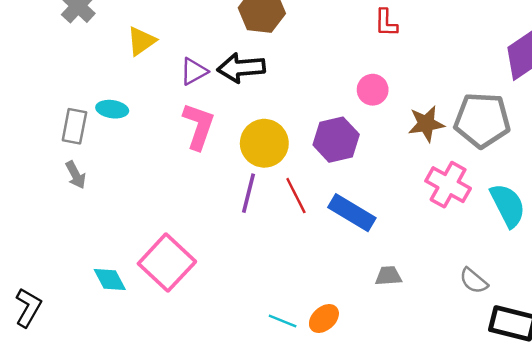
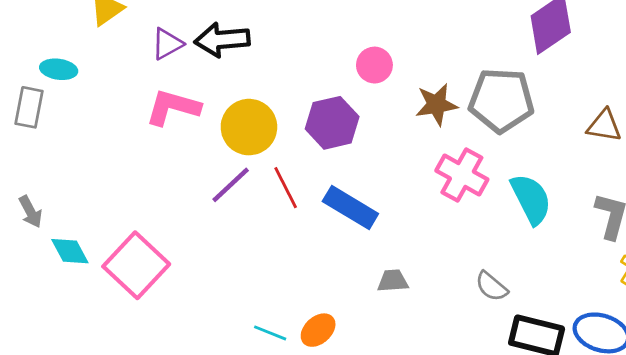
cyan ellipse: (112, 109) -> (59, 69), moved
pink L-shape: (199, 126) -> (173, 107), turned -93
gray arrow: (76, 175) -> (30, 212), moved
purple line: (248, 193) -> (231, 185), turned 33
cyan diamond: (110, 280) -> (70, 251), moved

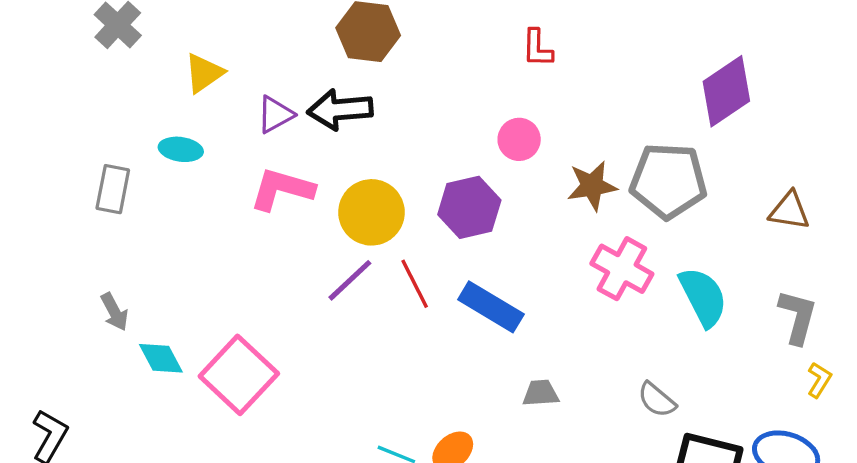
cyan ellipse: (59, 69) -> (181, 149), moved

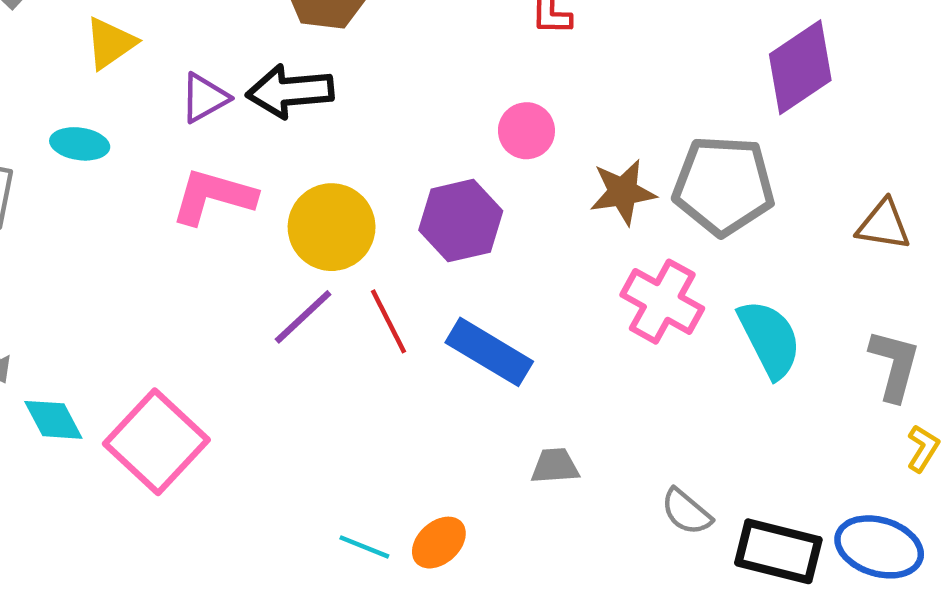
gray semicircle: (657, 400) -> (686, 512), moved

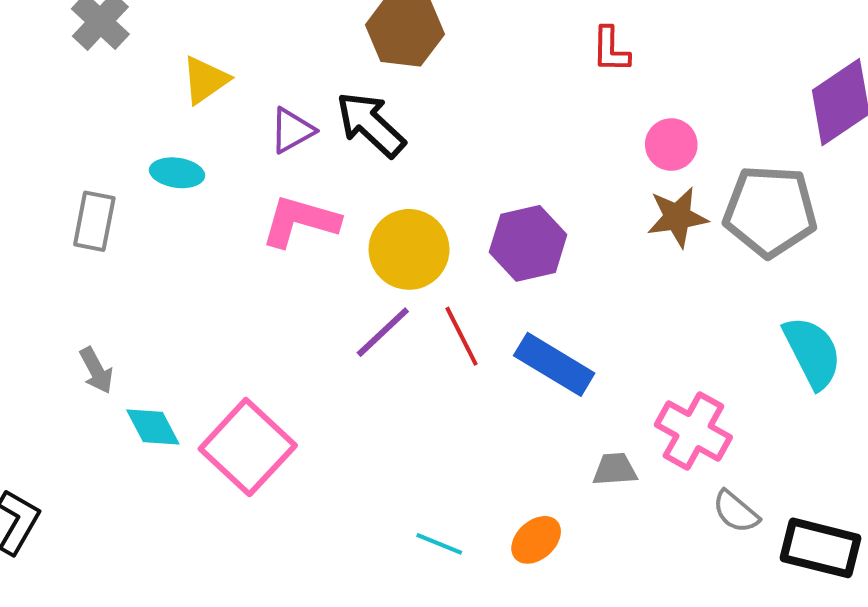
black arrow: (290, 91) -> (371, 124), turned 48
pink circle: (526, 131) -> (671, 145), moved
pink cross: (662, 302) -> (693, 431), moved
orange ellipse: (439, 543) -> (536, 540), moved

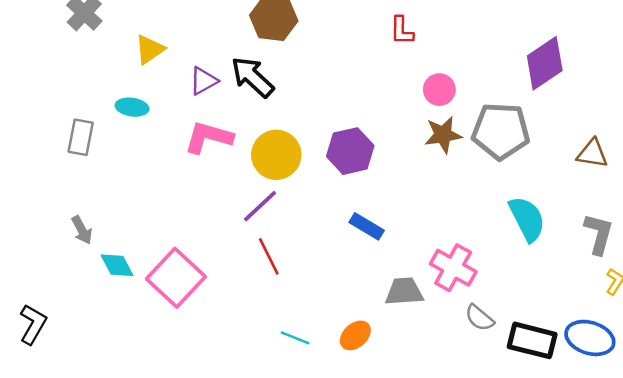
red line: (461, 336) -> (269, 256), moved
blue rectangle: (554, 364) -> (367, 226), size x0.7
gray trapezoid: (615, 469) -> (404, 292), size x1.4

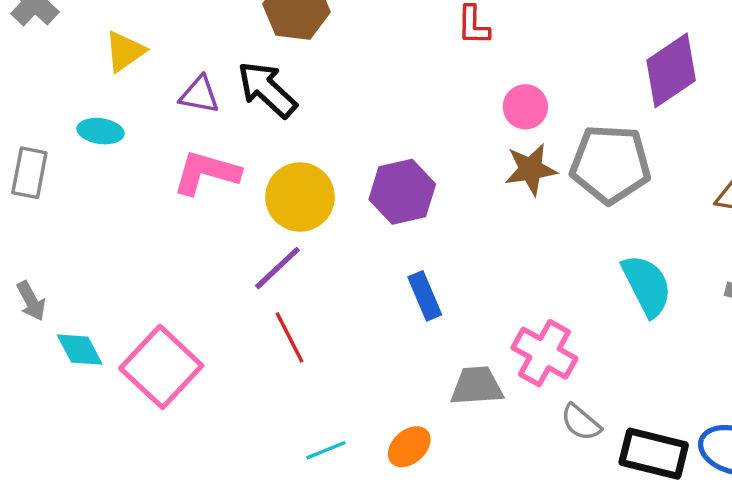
purple triangle: (204, 81) -> (199, 95), turned 40
blue rectangle: (367, 226) -> (425, 296), turned 36
cyan line: (295, 338) -> (326, 450), turned -44

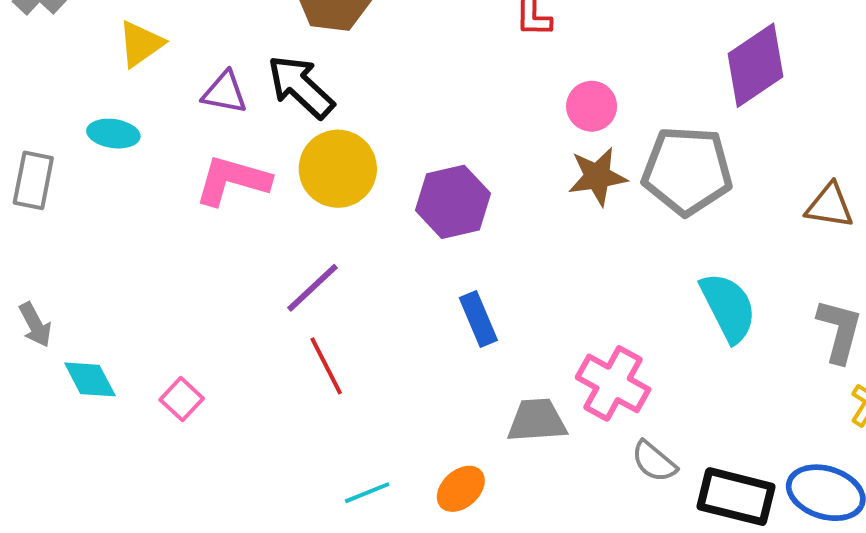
yellow circle: (300, 197) -> (338, 169), moved
pink square: (161, 367) -> (182, 399), size x0.5

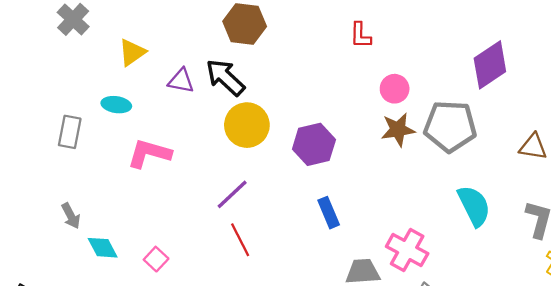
pink L-shape: (232, 180) -> (149, 153), moved

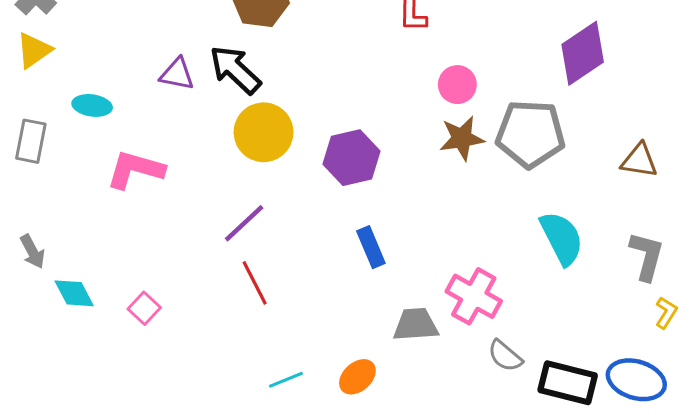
yellow triangle: (132, 52) -> (34, 50), moved

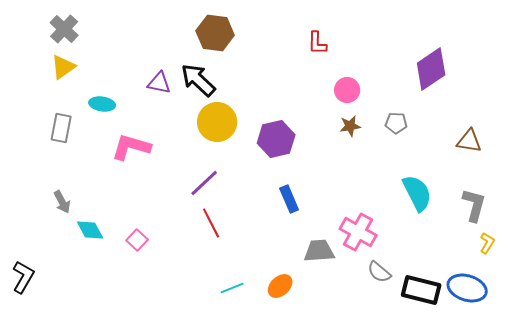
gray pentagon: (530, 134) -> (396, 123), size x0.5
brown star: (462, 138) -> (350, 126), size x0.7

